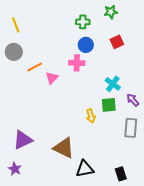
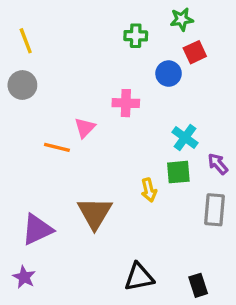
red square: (117, 42) -> (195, 52), moved
blue circle: (86, 45) -> (169, 74), moved
orange line: (35, 67) -> (57, 147), moved, turned 42
brown triangle: (64, 148) -> (95, 213), moved, turned 35

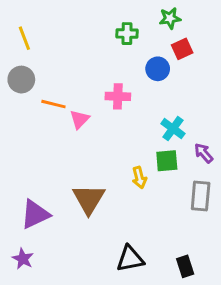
orange line: (57, 147) -> (53, 104), moved

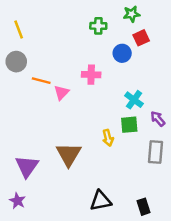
purple triangle: (35, 214) -> (27, 166), turned -30

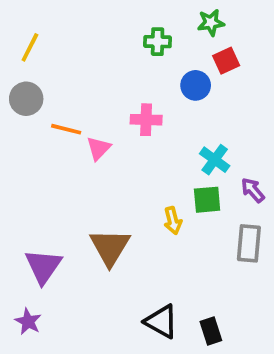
yellow line: (19, 29) -> (30, 47), turned 48
black triangle: (101, 201) -> (161, 321), turned 40
black rectangle: (144, 207) -> (211, 331), moved

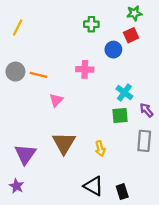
green star: (211, 23) -> (134, 13), moved
gray circle: (26, 99) -> (15, 72), moved
pink triangle: (99, 148) -> (56, 100), moved
yellow arrow: (173, 221) -> (100, 149), moved

